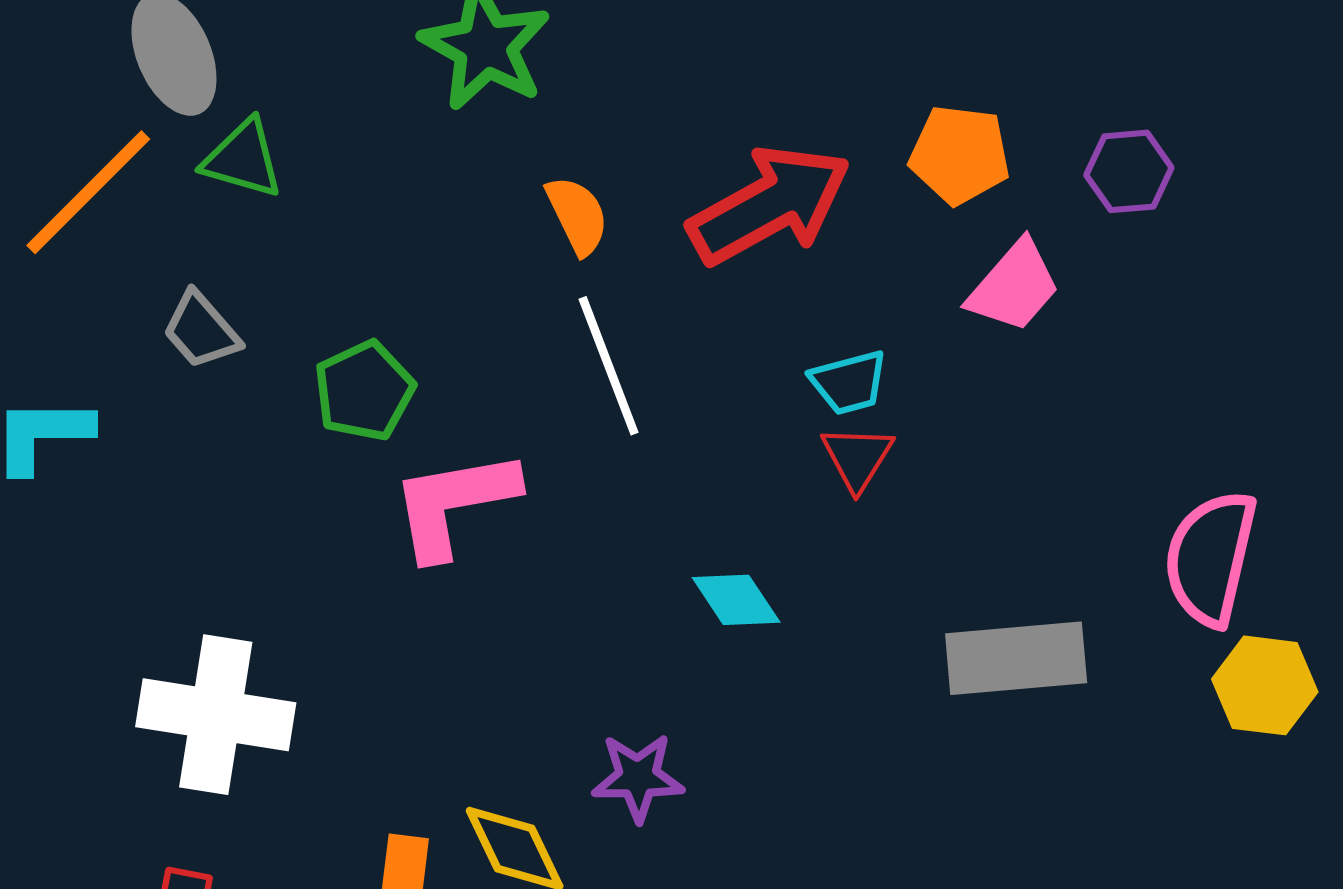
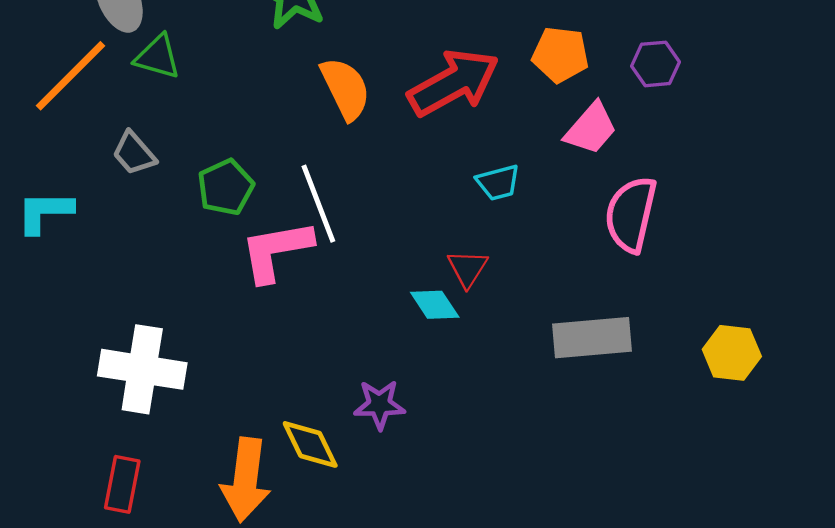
orange semicircle: (577, 215) -> (345, 89), size x1.4
white line: (609, 366) -> (318, 204), moved
red triangle: (857, 458) -> (468, 268), moved
pink semicircle: (1210, 558) -> (631, 214), moved

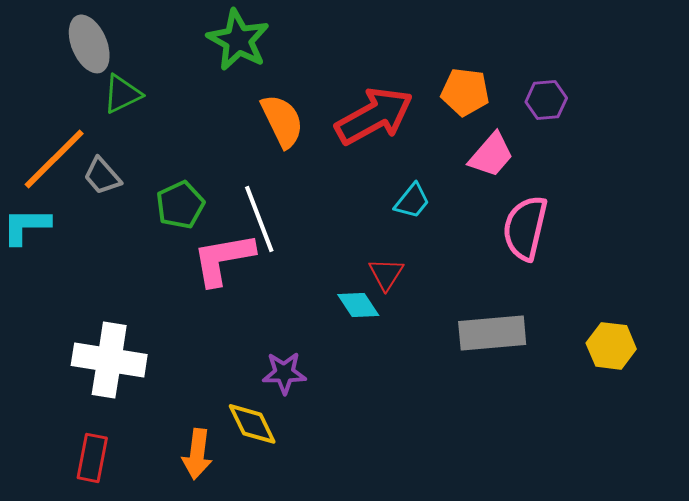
green triangle: (158, 57) -> (122, 94), turned -42
orange line: (71, 76) -> (54, 159), moved
cyan trapezoid: (498, 183) -> (412, 201), turned -36
purple star: (379, 405) -> (284, 373), moved
orange arrow: (246, 480) -> (197, 454), size x0.7

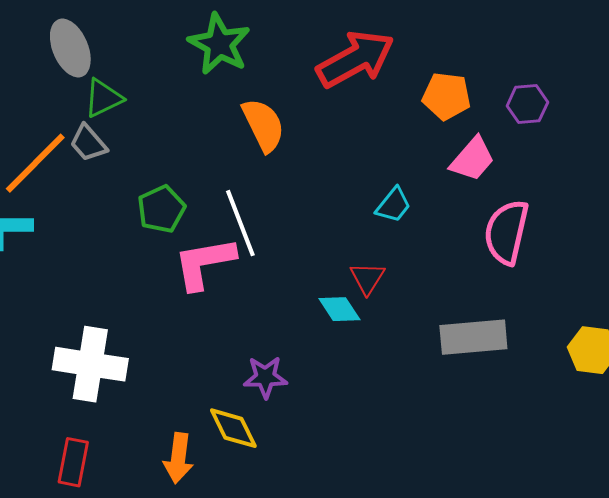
red arrow: (374, 116) -> (355, 59), moved
gray trapezoid: (102, 176) -> (88, 143), moved

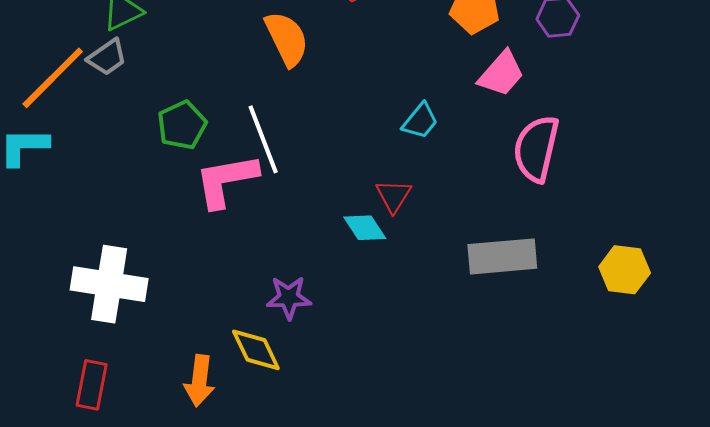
gray trapezoid: (88, 143) -> (107, 57), turned -84

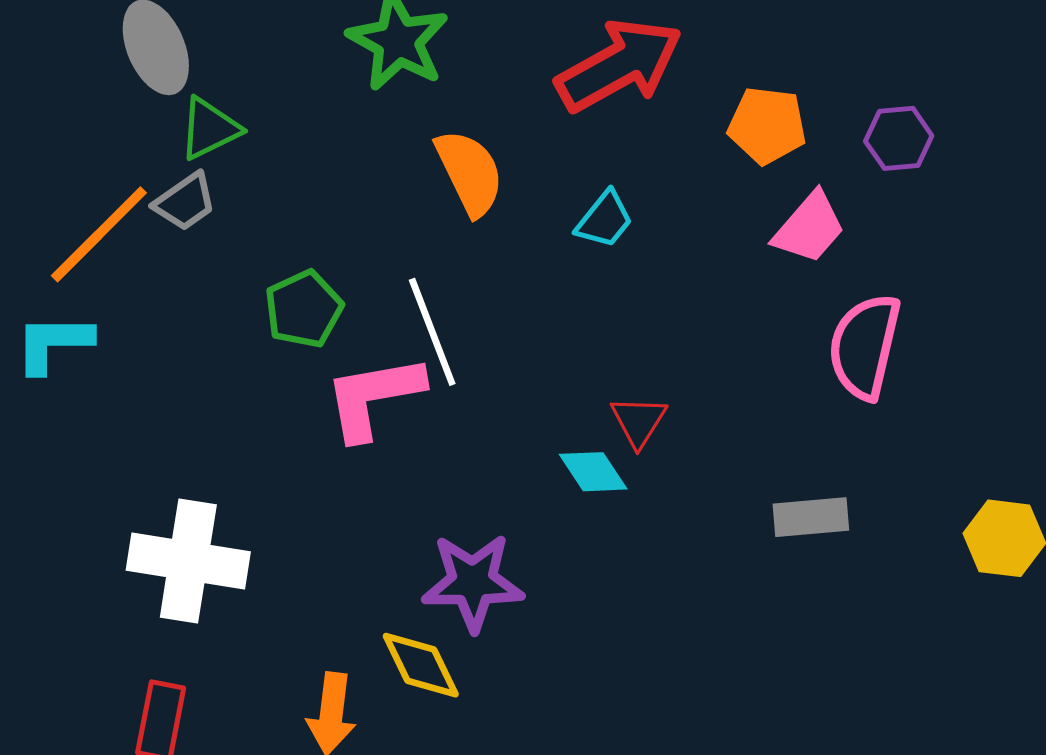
cyan trapezoid: (420, 121) -> (604, 220), moved
gray rectangle: (502, 256) -> (811, 517), size x0.7
purple star: (289, 298) -> (473, 582), size x1.4

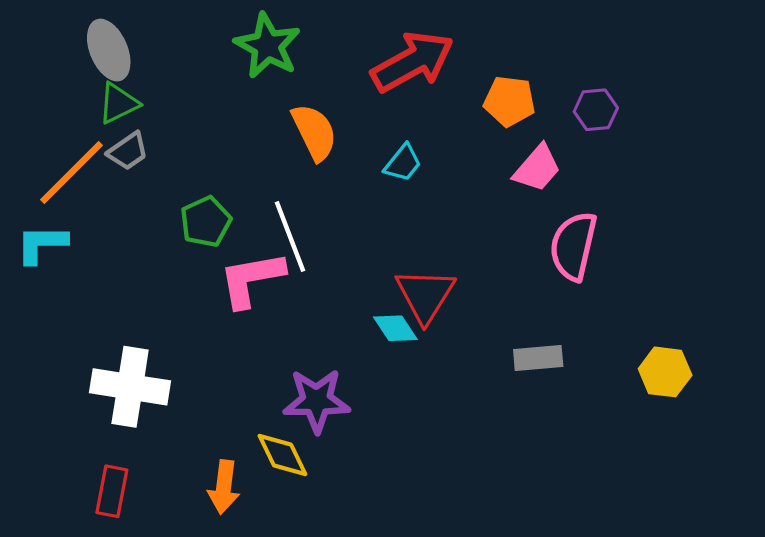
green triangle: (209, 129) -> (118, 103), moved
red triangle: (639, 421) -> (425, 295), size x1.6

